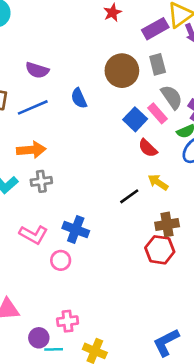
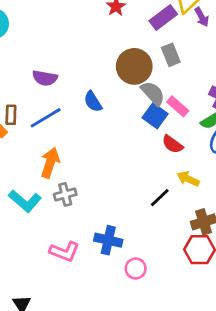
gray semicircle: (172, 97) -> (153, 93), moved
orange arrow: (31, 150) -> (50, 163), turned -60
pink circle: (61, 260) -> (136, 269), moved

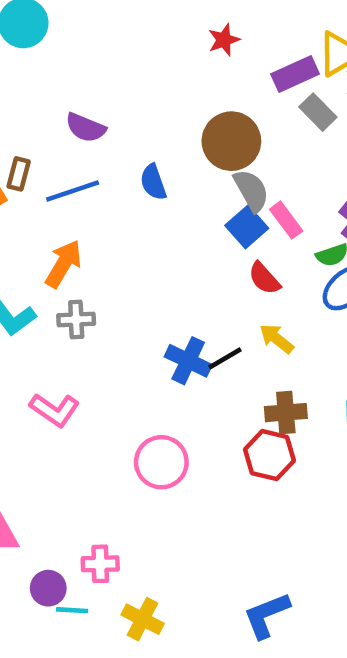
gray rectangle: (171, 55) -> (318, 112), moved, turned -35
blue cross: (108, 240) -> (188, 361), moved
pink circle: (136, 269) -> (161, 462), size x1.5

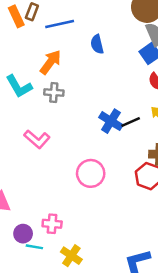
blue semicircle: (153, 182) -> (97, 44), moved

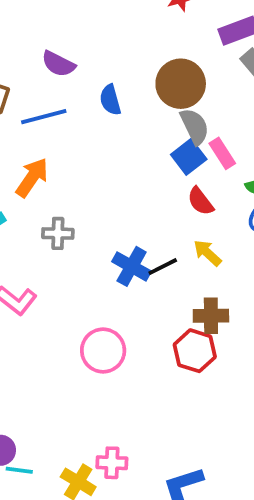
blue semicircle: (97, 44) -> (110, 100), moved
gray cross: (54, 92) -> (58, 233), moved
pink cross: (52, 224) -> (112, 463), moved

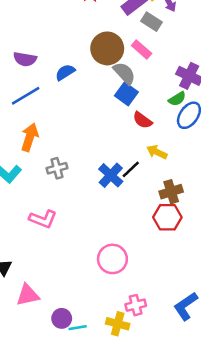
blue semicircle: (110, 100) -> (65, 72), turned 90
pink rectangle: (222, 153) -> (142, 49), moved
blue cross: (132, 266) -> (111, 175), turned 30
pink circle: (103, 350) -> (112, 259), moved

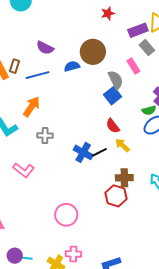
brown circle: (107, 48) -> (93, 52), moved
red semicircle: (142, 120) -> (113, 126), moved
blue cross: (111, 175) -> (83, 152), turned -30
purple circle: (62, 318) -> (15, 256), moved

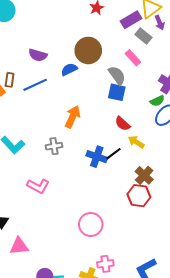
blue square: (113, 96) -> (117, 92), turned -30
orange arrow: (32, 107) -> (73, 117), moved
brown cross: (124, 178) -> (144, 175), turned -36

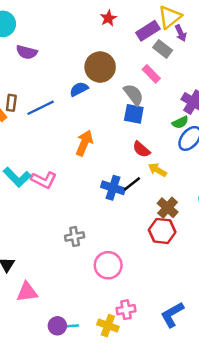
purple semicircle: (38, 55) -> (27, 52), moved
gray cross: (54, 146) -> (75, 237), moved
pink L-shape: (38, 186) -> (44, 180), moved

